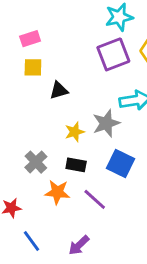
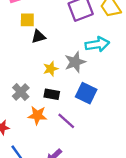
yellow square: (33, 67) -> (27, 20), moved

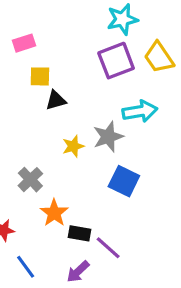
black rectangle: (52, 94) -> (80, 233), moved
orange star: (37, 115) -> (54, 213), turned 30
purple line: (66, 121) -> (108, 248), moved

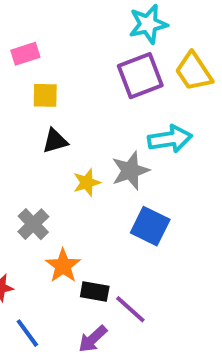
black triangle: (56, 100) -> (55, 141), moved

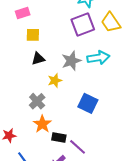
gray star: (130, 171) -> (71, 61), moved
gray cross: (33, 224) -> (37, 101), moved

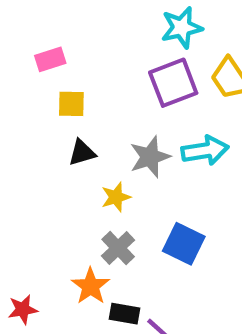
gray cross: (37, 101) -> (118, 248), moved

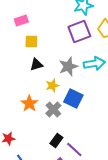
blue square: (184, 244) -> (73, 99), moved
orange star: (91, 286) -> (29, 104), moved
black rectangle: (124, 314) -> (56, 141), turned -64

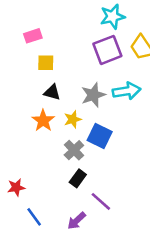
black triangle: (36, 65) -> (52, 92), turned 32
orange star: (29, 104) -> (43, 121), moved
black rectangle: (56, 141) -> (78, 178), moved

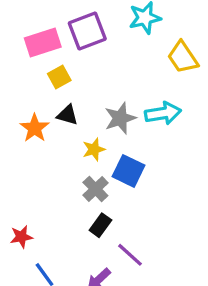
pink rectangle: (33, 36) -> (43, 42), size x1.5
purple square: (107, 50) -> (87, 31), moved
yellow square: (46, 63) -> (59, 77), turned -30
orange star: (43, 121) -> (35, 128), moved

